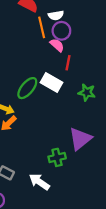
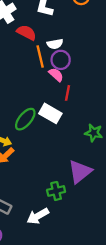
green star: (87, 92) -> (94, 133), moved
white arrow: (39, 182) -> (38, 216), turned -65

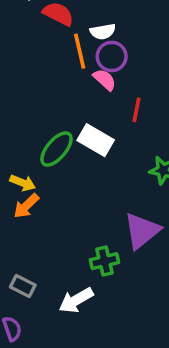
red line: (67, 93) -> (137, 110), moved

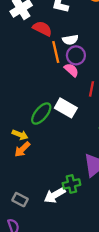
white arrow: (76, 300) -> (55, 195), moved

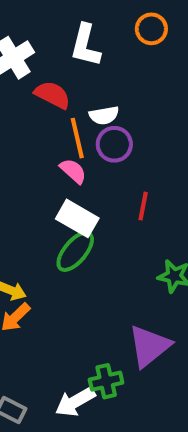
pink semicircle: (71, 70) -> (73, 171), moved
white rectangle: (66, 108) -> (77, 218), moved
green ellipse: (41, 114) -> (75, 251), moved

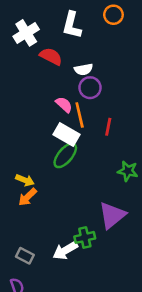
orange line: (77, 138) -> (80, 115), moved

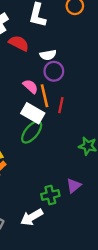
red line: (108, 127) -> (61, 105), moved
purple triangle: (112, 215) -> (74, 186), size x0.6
green cross: (85, 237) -> (50, 195), moved

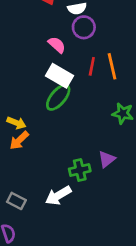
orange line: (44, 96) -> (112, 66), moved

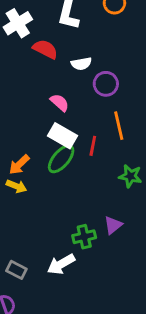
purple circle: (84, 27) -> (106, 84), moved
red line: (92, 66) -> (93, 146), moved
orange arrow: (19, 140) -> (19, 165), moved

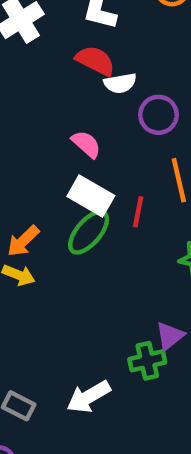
red semicircle: (45, 49) -> (95, 61), moved
green cross: (84, 237) -> (147, 361), moved

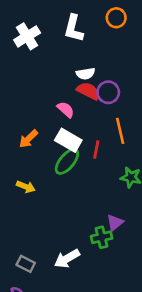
red semicircle: (95, 61) -> (88, 91), moved
orange arrow: (23, 241) -> (28, 139), moved

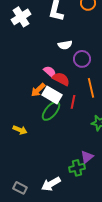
red semicircle: (88, 91) -> (61, 79), moved
orange arrow: (28, 139) -> (38, 90), moved

